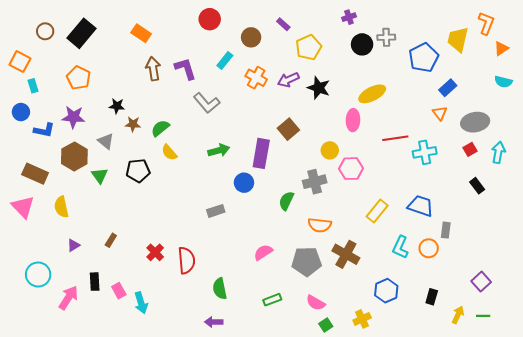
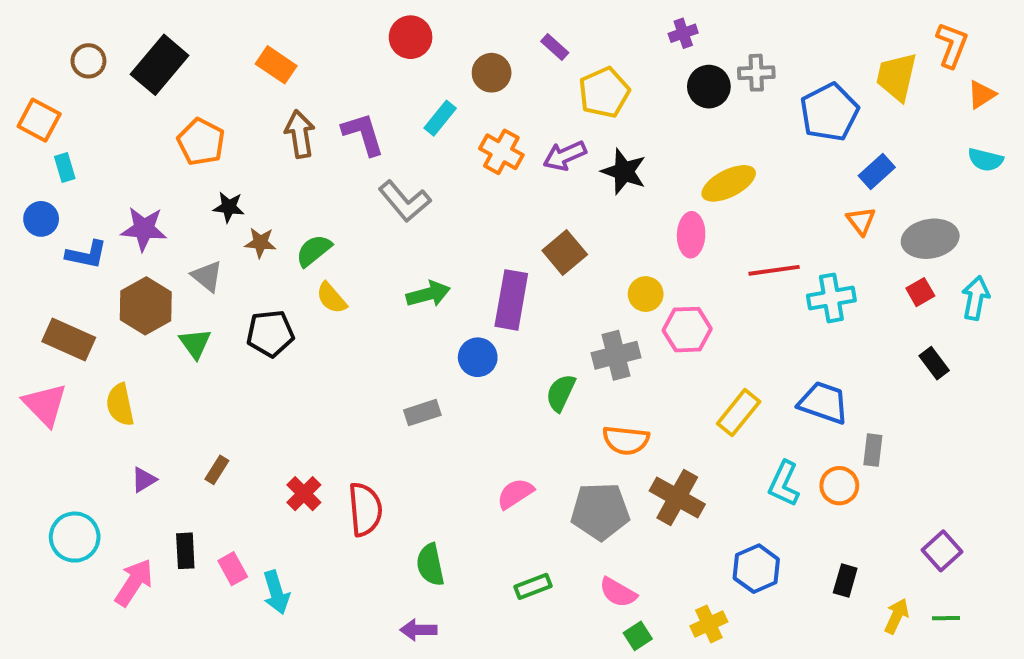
orange pentagon: (78, 78) -> (201, 142), moved

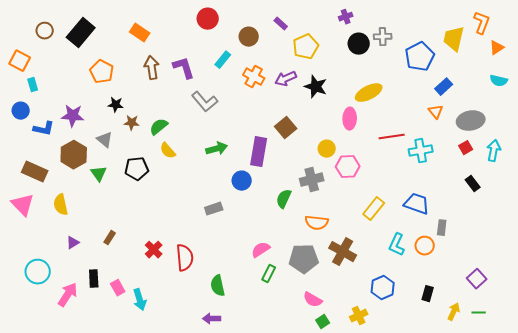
green rectangle: (533, 586) -> (269, 274), moved, turned -42

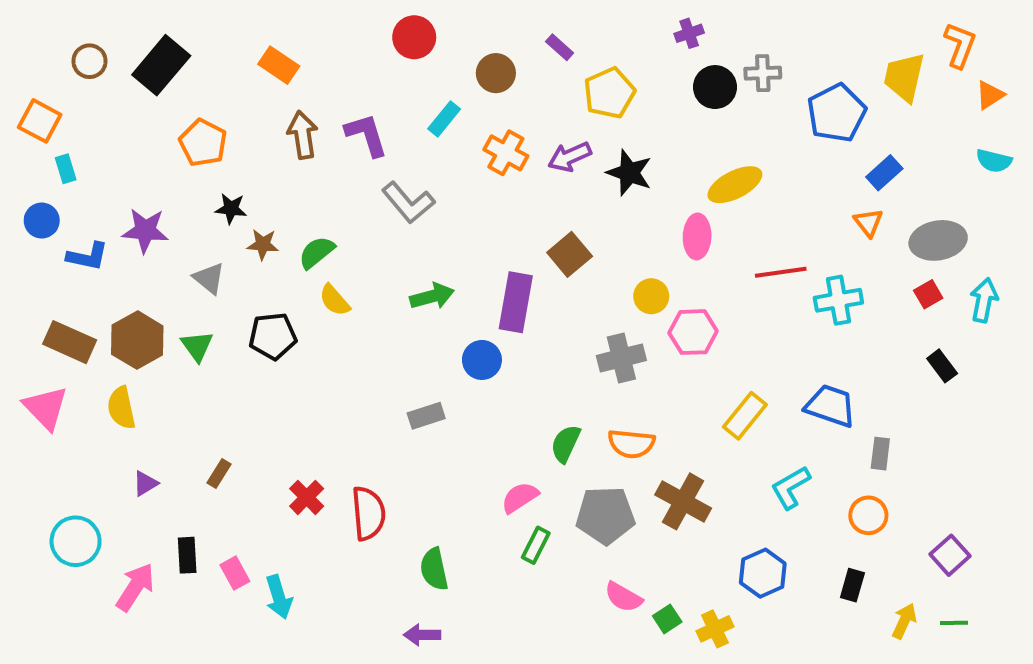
brown hexagon: (74, 155) -> (137, 340), moved
green semicircle: (284, 199) -> (566, 444), moved
cyan L-shape: (397, 245) -> (791, 487), turned 35
orange circle: (425, 246) -> (868, 515), moved
green square: (323, 322) -> (667, 619), moved

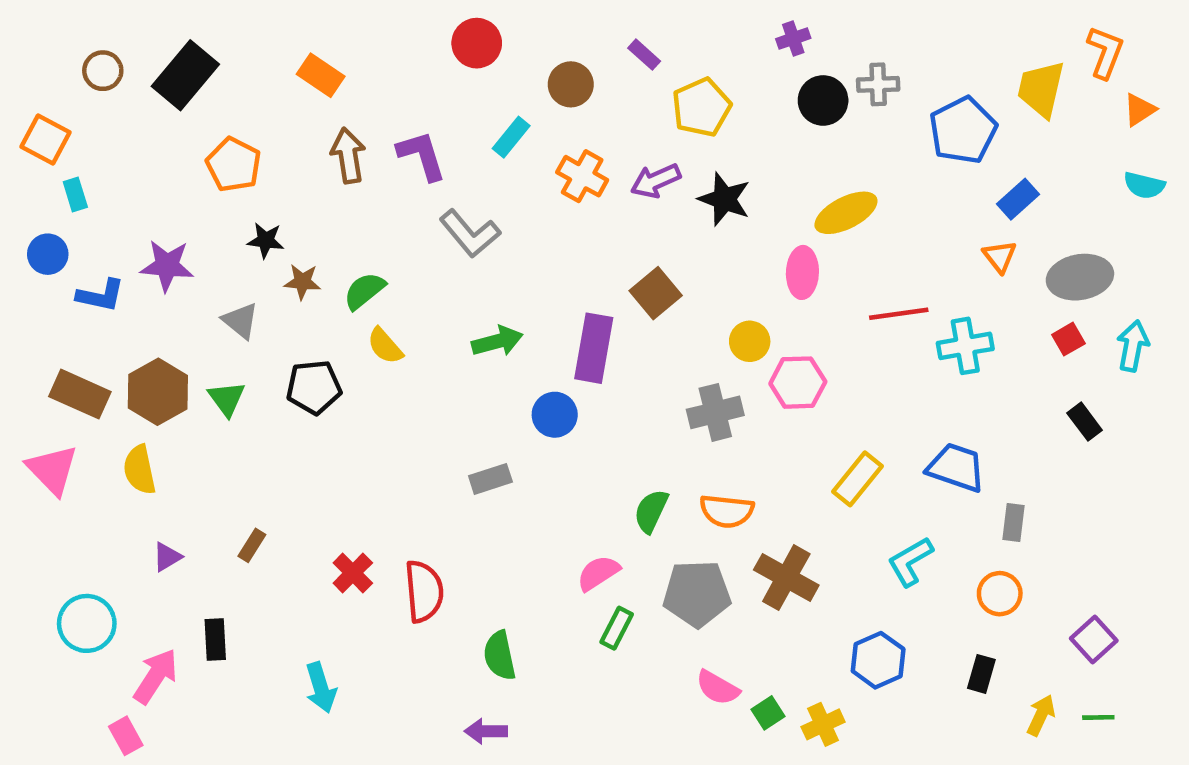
pink rectangle: (235, 573) -> (126, 736), moved

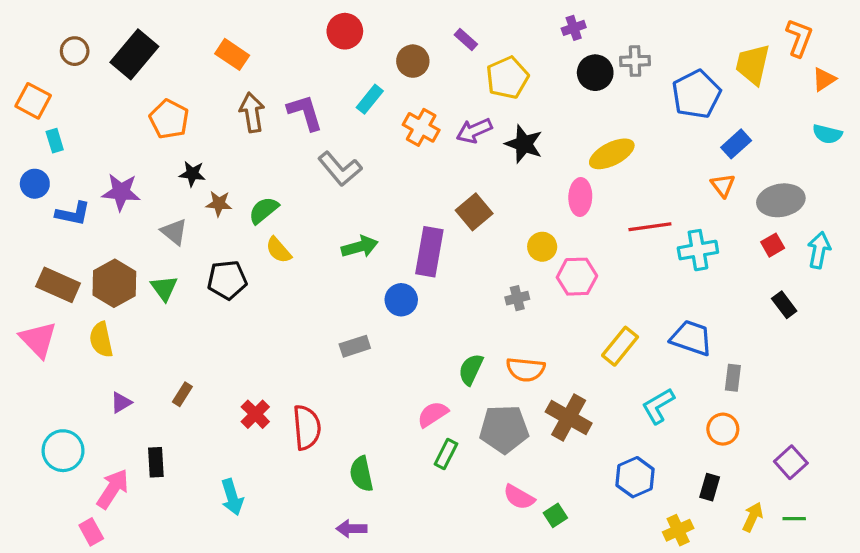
gray cross: (715, 412) -> (517, 298), size x0.6
yellow cross: (823, 724) -> (678, 530), moved

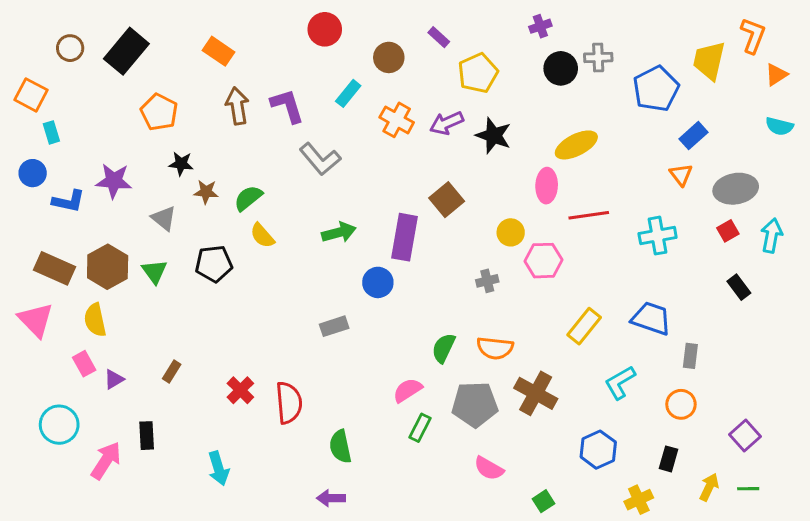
red line: (650, 227) -> (589, 215), moved
green square: (555, 515) -> (543, 501), moved
pink rectangle: (91, 532) -> (84, 364), moved

